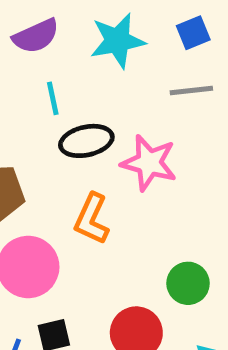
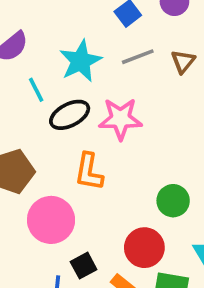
cyan star: (117, 41) -> (81, 61), moved

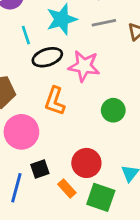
green circle: (173, 201) -> (113, 110), moved

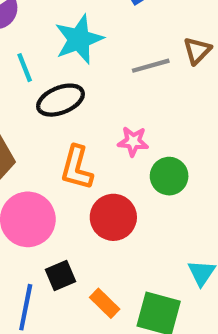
gray line: (104, 23) -> (151, 66), moved
pink star: (84, 66) -> (133, 141), moved, size x0.6
red circle: (86, 163) -> (113, 217), moved

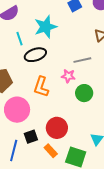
gray line: (151, 66) -> (82, 60), moved
red circle: (113, 217) -> (57, 128), moved

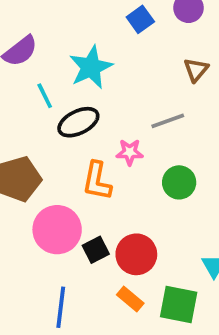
pink star: (68, 76) -> (130, 152), moved
black square: (31, 137) -> (96, 250), moved

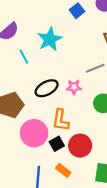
black ellipse: (78, 122) -> (47, 88), moved
orange L-shape: (97, 181) -> (61, 120), moved
orange rectangle: (130, 299) -> (63, 170), moved

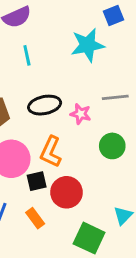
cyan star: (50, 39) -> (88, 45), moved

